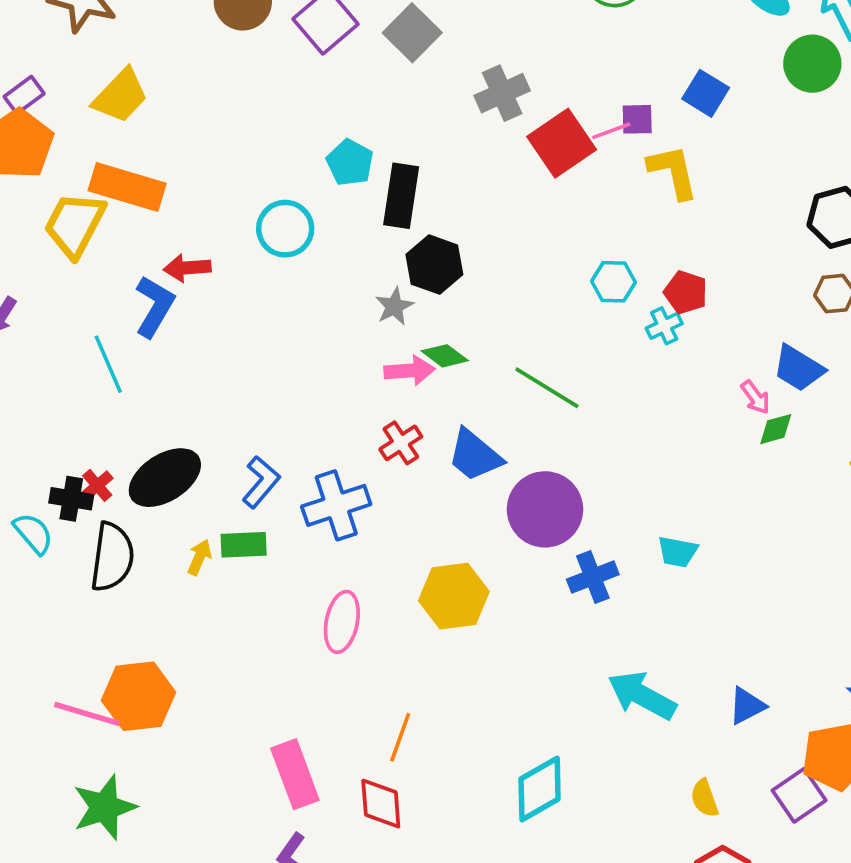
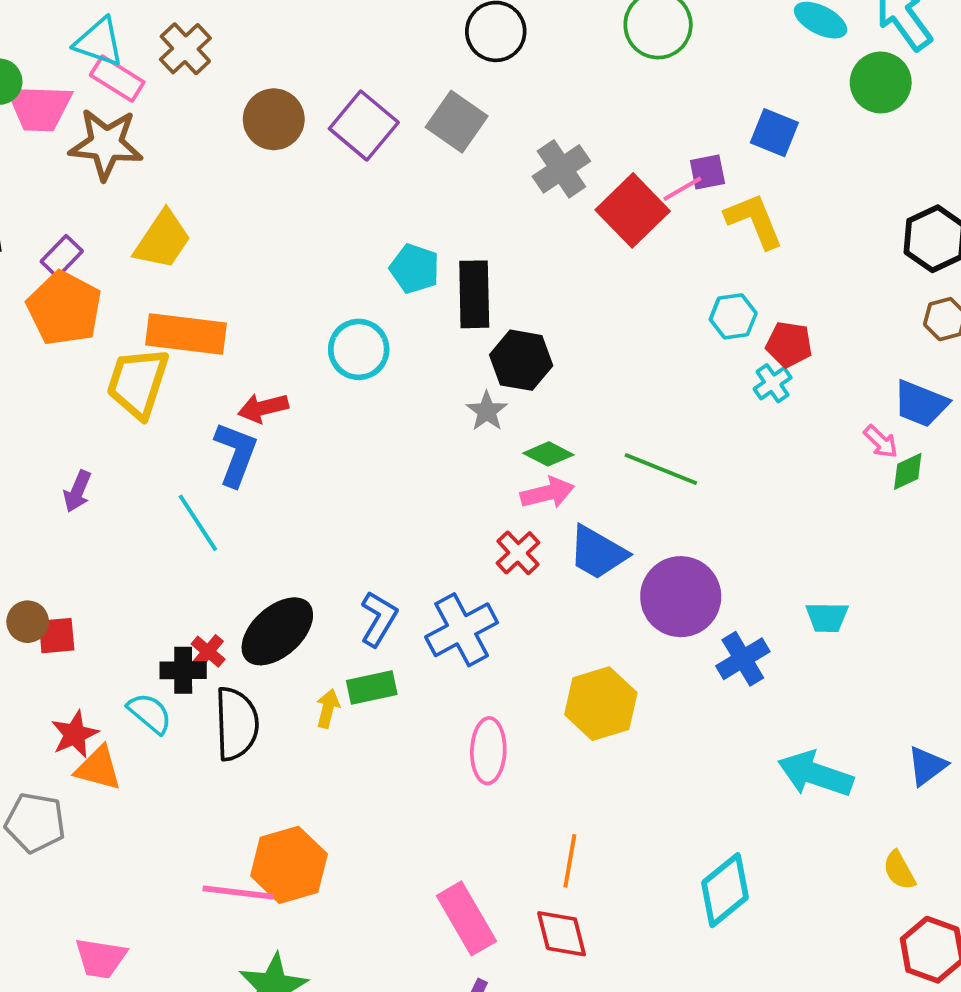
cyan hexagon: (613, 282) -> (733, 316), moved
pink arrow: (410, 371) -> (547, 493), moved

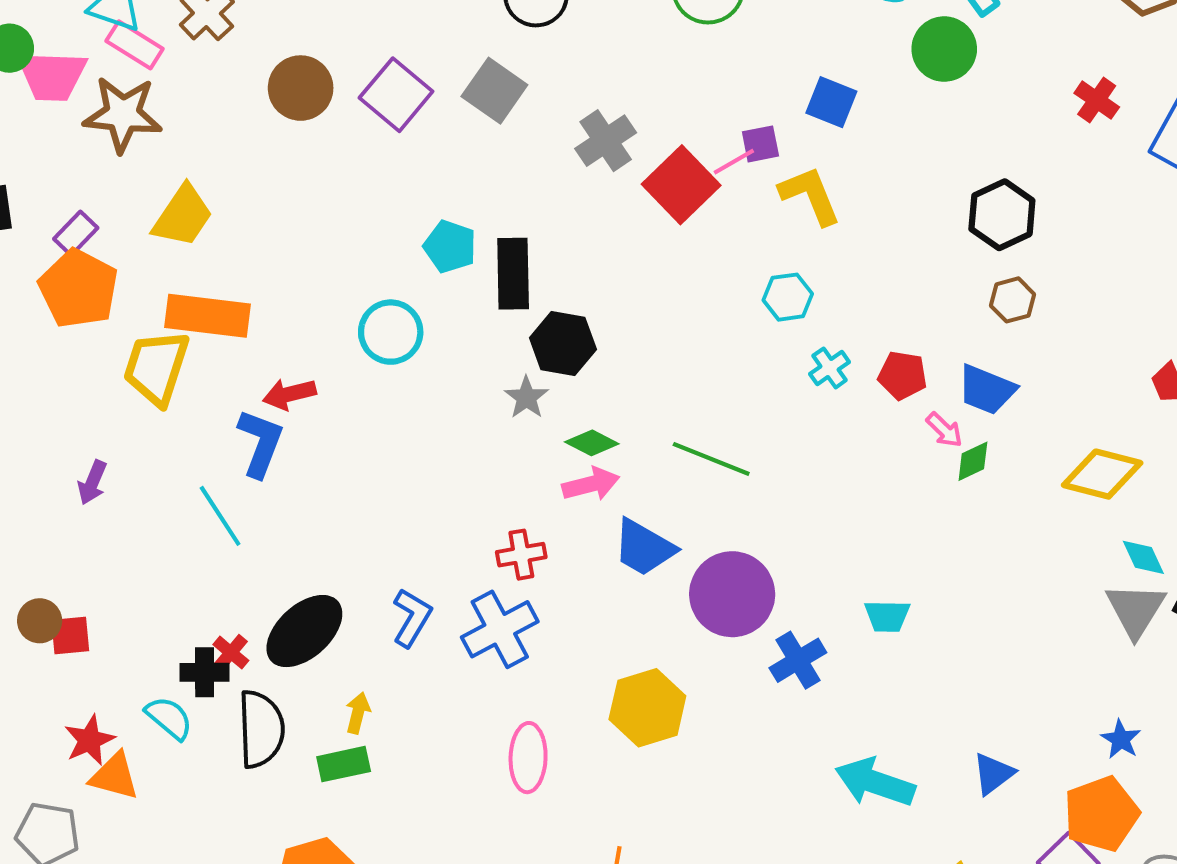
red pentagon: (789, 344) -> (902, 375), moved
red cross: (518, 553) -> (521, 555), moved, turned 33
green rectangle: (372, 688) -> (344, 764), moved

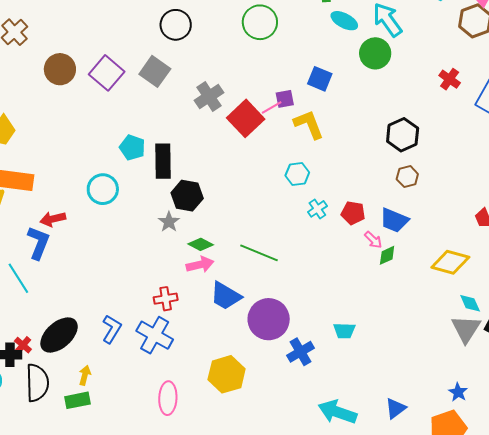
blue cross: (500, 629) -> (155, 335), turned -33

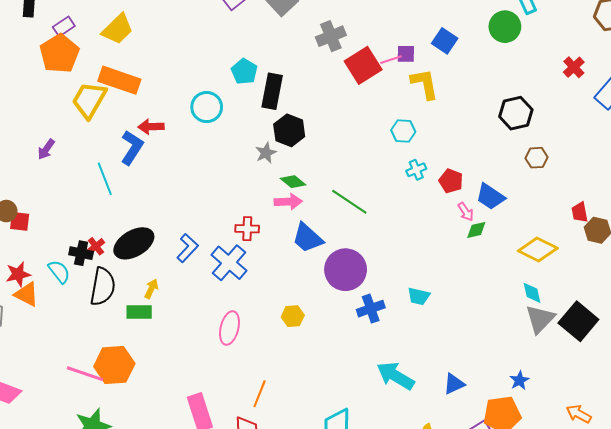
brown hexagon: (407, 177) -> (536, 158), moved
cyan diamond: (470, 303) -> (532, 293), moved
yellow hexagon: (227, 374) -> (293, 316), size x0.6

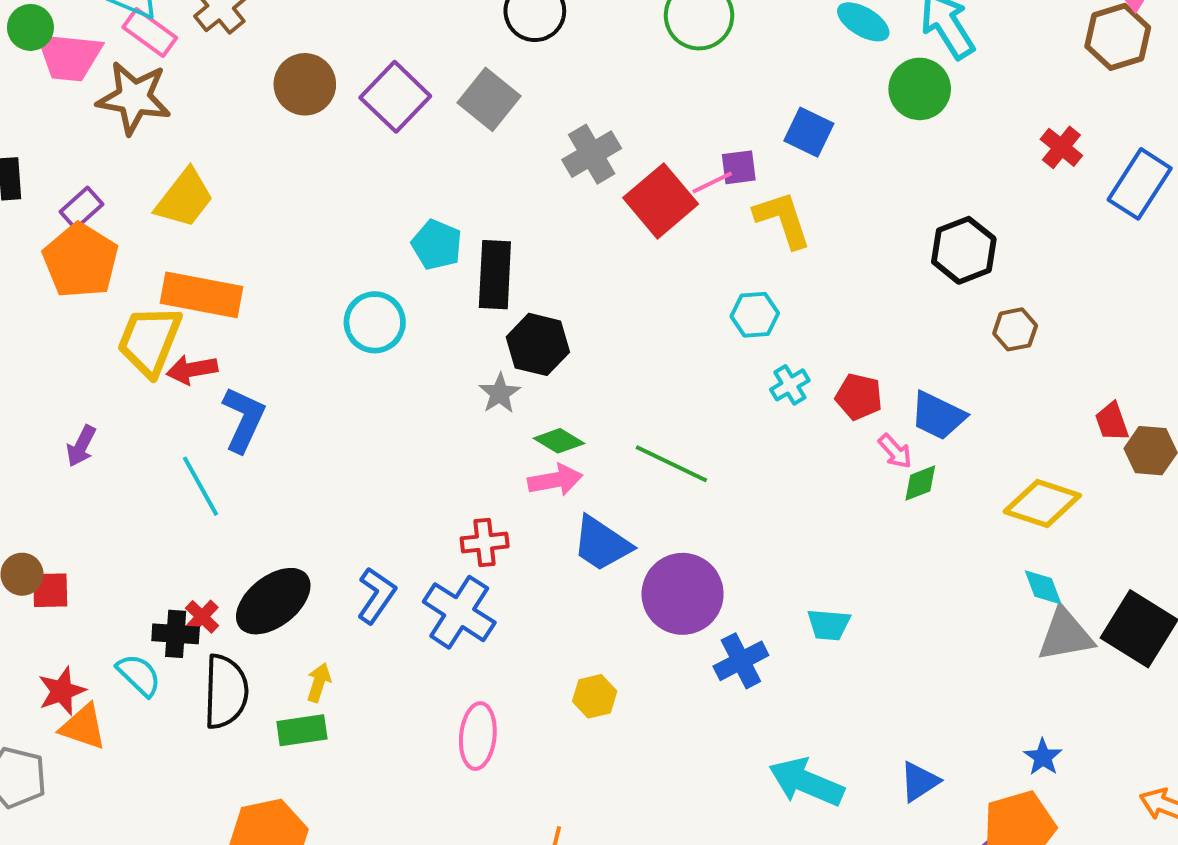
red arrow: (151, 127) -> (192, 370), moved
gray triangle: (540, 319) -> (1065, 635), turned 44

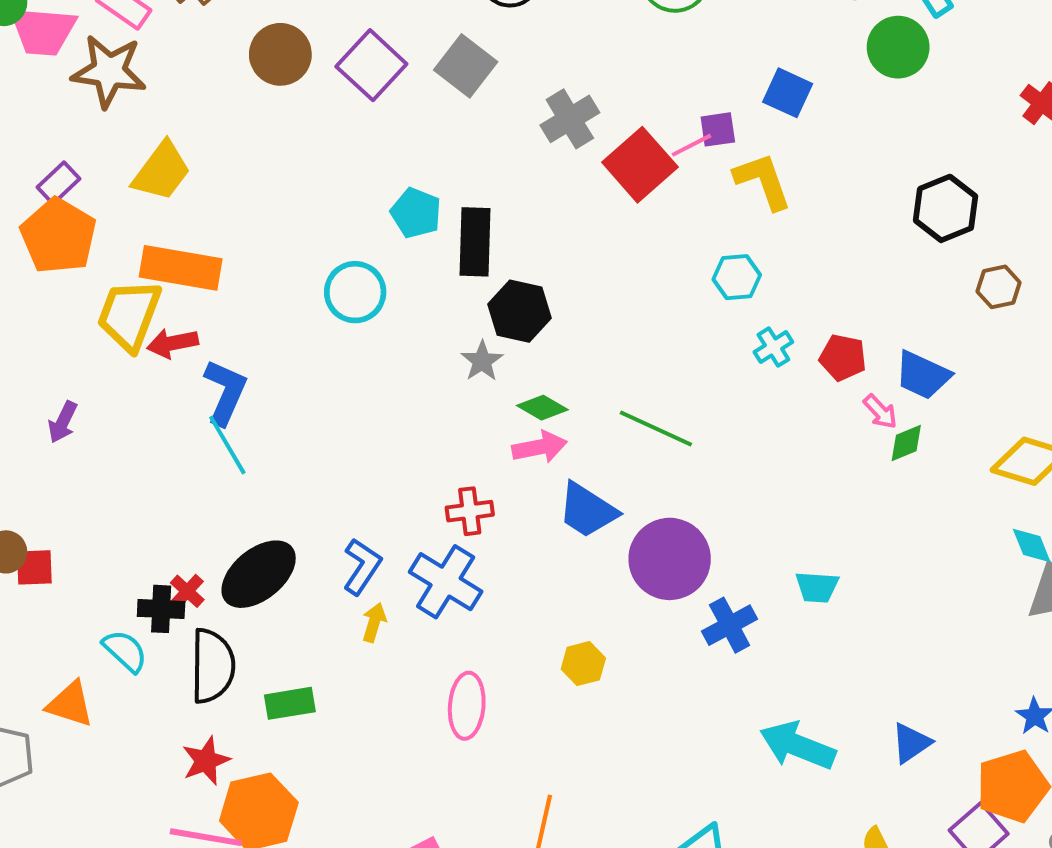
cyan line: (200, 486) -> (227, 445), moved
yellow arrow: (319, 682) -> (374, 622), moved
red star: (62, 691) -> (206, 761), moved

